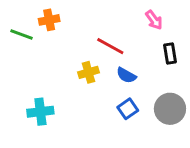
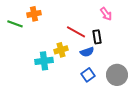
black rectangle: (170, 53) -> (97, 37), moved
blue semicircle: (126, 75) -> (87, 52), turned -48
cyan cross: (40, 112) -> (44, 61), moved

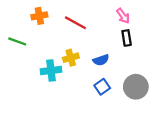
green line: (15, 24) -> (17, 41), moved
red line: (76, 32) -> (75, 23), moved
black rectangle: (97, 37) -> (127, 38), moved

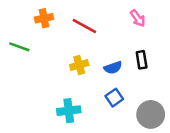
black rectangle: (127, 38) -> (142, 60), moved
cyan cross: (51, 70) -> (69, 111), moved
gray circle: (136, 87) -> (151, 114), moved

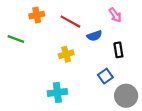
blue semicircle: (113, 68) -> (94, 36), moved
blue square: (114, 98) -> (105, 76), moved

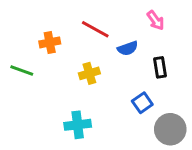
orange cross: (37, 15) -> (50, 42), moved
green line: (16, 39) -> (22, 70), moved

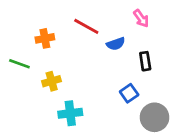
yellow cross: (89, 73) -> (52, 81), moved

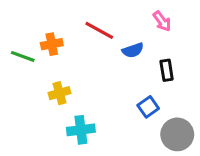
green line: (19, 64) -> (23, 56), moved

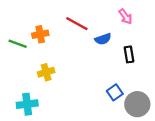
blue square: (148, 107) -> (115, 92), moved
cyan cross: (81, 130) -> (27, 104), moved

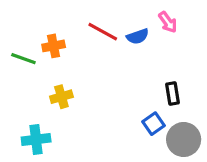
blue semicircle: (103, 39) -> (138, 36), moved
black rectangle: (129, 54) -> (172, 93), moved

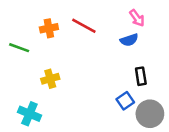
blue semicircle: (138, 36) -> (129, 40), moved
orange cross: (54, 46) -> (49, 28), moved
cyan cross: (36, 139) -> (29, 114), turned 30

